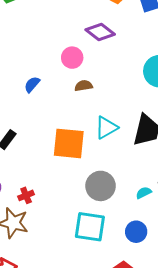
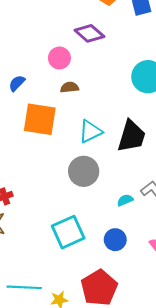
orange square: (69, 143) -> (40, 119), moved
gray circle: (101, 186) -> (84, 171), moved
cyan square: (90, 227) -> (68, 232), turned -36

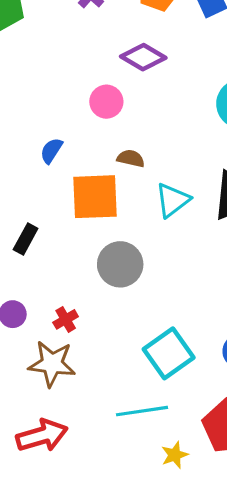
brown semicircle: (70, 87) -> (131, 158), moved, turned 30
gray circle: (84, 171) -> (120, 264), moved
cyan line: (24, 287) -> (142, 411), moved

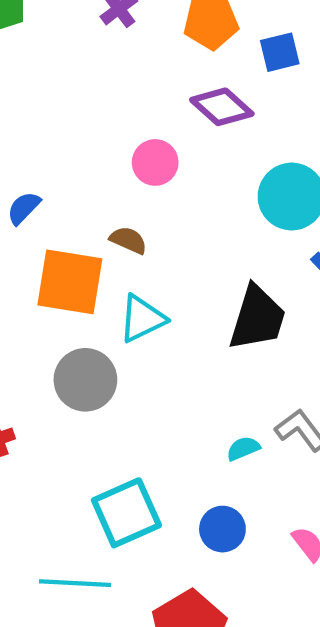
purple diamond: (143, 57) -> (222, 107), moved
pink circle: (106, 102) -> (155, 162), moved
cyan triangle: (172, 200) -> (142, 319), moved

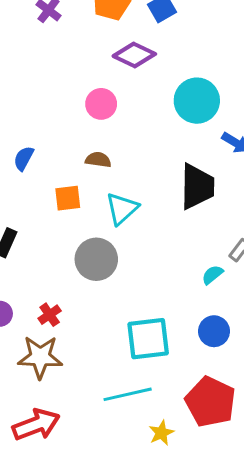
orange square: (70, 282) -> (68, 198), size x0.6
cyan square: (126, 513) -> (148, 339), turned 33

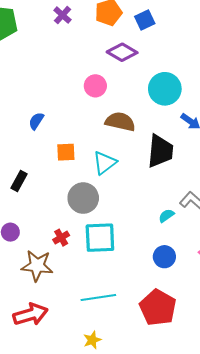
brown semicircle: (98, 160) -> (120, 122), moved, size x1.6
red cross: (50, 315) -> (61, 238), moved
cyan square: (148, 339) -> (100, 238), moved
yellow star: (161, 433) -> (92, 340), moved

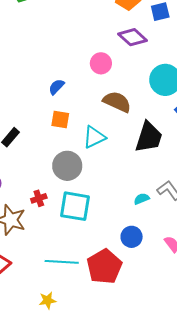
blue semicircle: (36, 121) -> (56, 87), moved
red pentagon: (158, 308) -> (104, 267), moved

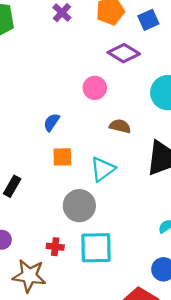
brown semicircle: (117, 102) -> (120, 126), size x0.7
red cross: (39, 198) -> (55, 247), turned 35

